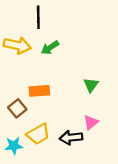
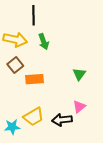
green arrow: (50, 48) -> (44, 42), turned -77
brown square: (17, 108) -> (15, 65), moved

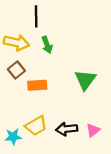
green triangle: (79, 74) -> (85, 80), size x1.5
pink triangle: (79, 107) -> (93, 130), moved

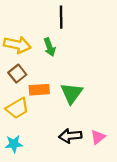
black line: (36, 16) -> (61, 17), moved
green triangle: (85, 80) -> (71, 93), moved
yellow trapezoid: (36, 126) -> (17, 108), moved

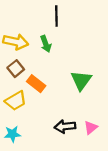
orange rectangle: (39, 90) -> (36, 84), turned 42
green triangle: (71, 93) -> (81, 80), moved

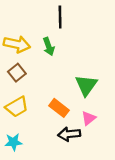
orange rectangle: (36, 84) -> (59, 108), moved
pink triangle: (91, 128) -> (89, 118), moved

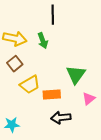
yellow trapezoid: (17, 107) -> (30, 85), moved
orange rectangle: (59, 108) -> (52, 95), turned -42
pink triangle: (89, 118) -> (89, 99), moved

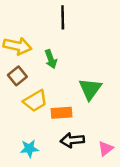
green arrow: (43, 41) -> (51, 59), moved
pink triangle: (89, 99) -> (106, 149), moved
cyan star: (12, 125) -> (29, 149), moved

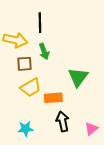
black line: (63, 17) -> (40, 23), moved
brown square: (17, 76) -> (24, 64), moved, turned 35
black arrow: (72, 140) -> (63, 121), turned 84

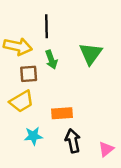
green triangle: (78, 77) -> (91, 54), moved
yellow trapezoid: (31, 87) -> (21, 101), moved
cyan star: (26, 129) -> (33, 136), moved

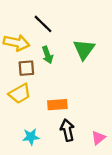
black line: (47, 26) -> (43, 24), turned -45
cyan star: (33, 136) -> (31, 137), moved

